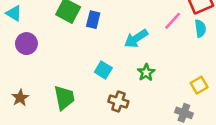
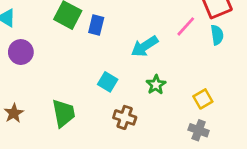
yellow square: (199, 85) -> (203, 99), moved

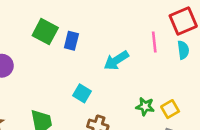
pink line: (186, 26) -> (154, 42), turned -48
green star: (156, 85) -> (145, 106), moved, turned -30

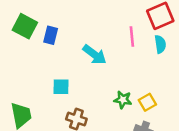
cyan arrow: (116, 60) -> (94, 55), turned -110
cyan square: (82, 93) -> (61, 87), turned -30

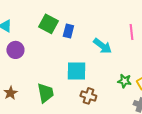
cyan square: (61, 87) -> (76, 71), size x1.5

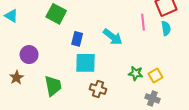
blue rectangle: (68, 31) -> (77, 39), moved
purple circle: (15, 50) -> (29, 55), moved
brown star: (10, 93) -> (17, 78), moved

